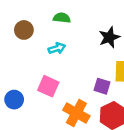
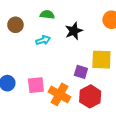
black star: (109, 37) -> (74, 31), moved
pink square: (48, 86) -> (36, 85), moved, turned -30

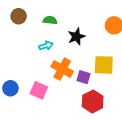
brown circle: (15, 25) -> (19, 16), moved
pink square: (36, 85) -> (39, 90), turned 30
orange cross: (59, 94) -> (62, 69), moved

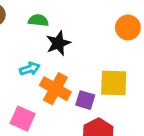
black star: (76, 37) -> (58, 43), moved
cyan arrow: (46, 46) -> (30, 69), moved

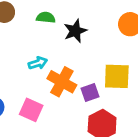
black star: (58, 43) -> (75, 31), moved
purple square: (85, 100) -> (90, 92), turned -36

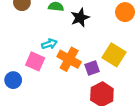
yellow square: (117, 76) -> (114, 55), turned 30
pink square: (31, 110) -> (35, 61), moved

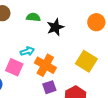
purple square: (92, 68) -> (49, 87), moved

